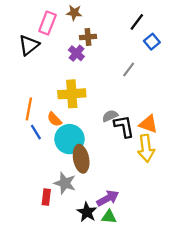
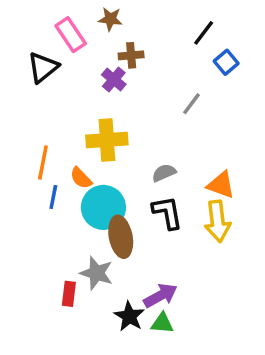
pink rectangle: (47, 23) -> (71, 35), turned -55
black L-shape: (124, 126) -> (167, 213), moved
blue line: (36, 132) -> (53, 197), turned 42

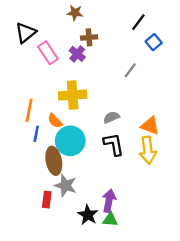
pink rectangle: (71, 35) -> (48, 53), moved
black triangle: (43, 67) -> (26, 33), moved
brown ellipse: (121, 237) -> (54, 161), moved
purple arrow: (160, 296) -> (109, 201), turned -50

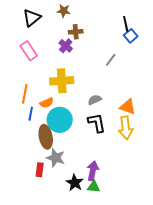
black line: (138, 22) -> (126, 24), moved, turned -49
black triangle: (26, 33) -> (32, 18), moved
pink rectangle: (48, 53) -> (29, 51), moved
orange semicircle: (55, 121) -> (47, 103), turned -72

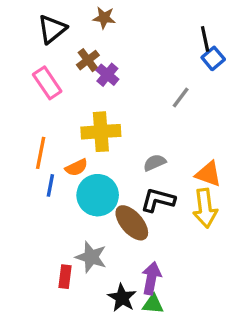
brown cross: (76, 32) -> (88, 60), moved, turned -32
black L-shape: (97, 123) -> (158, 200), turned -65
brown ellipse: (46, 137) -> (132, 223), moved, turned -30

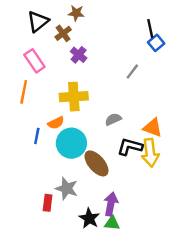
brown cross: (88, 60) -> (63, 33), moved
orange line: (41, 153) -> (24, 92), moved
black L-shape: (158, 200) -> (130, 147), moved

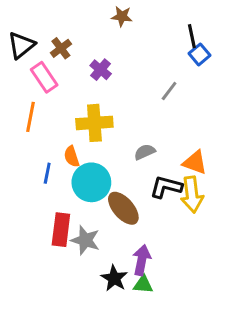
brown star: (76, 13) -> (122, 16), moved
black triangle: (38, 21) -> (21, 45), moved
brown cross: (63, 33) -> (61, 48), moved
orange semicircle: (56, 123) -> (72, 156), turned 98
red rectangle: (48, 203) -> (61, 230), moved, size x1.5

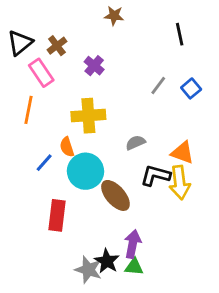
blue square: (200, 54) -> (191, 88), moved
blue line: (47, 173) -> (44, 163), turned 30
gray star: (85, 240) -> (88, 270), moved

